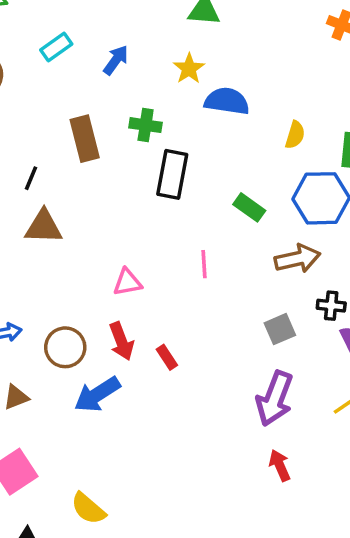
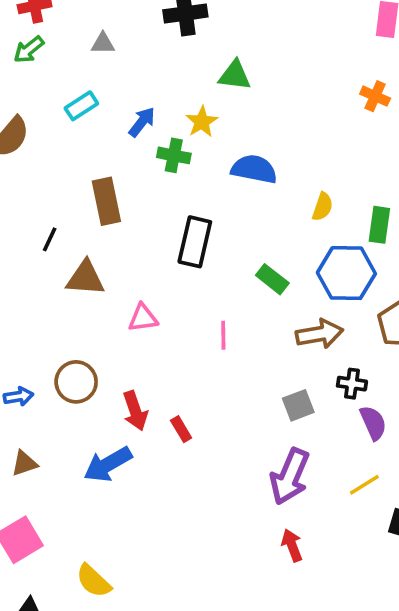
yellow star: (189, 69) -> (202, 122), moved
green cross: (146, 125) -> (174, 155), moved
brown triangle: (44, 227) -> (85, 278), moved
pink triangle: (128, 282) -> (143, 318), moved
brown circle: (65, 347) -> (76, 382), moved

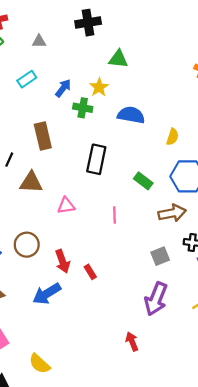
red arrow: (292, 545) -> (132, 342), moved

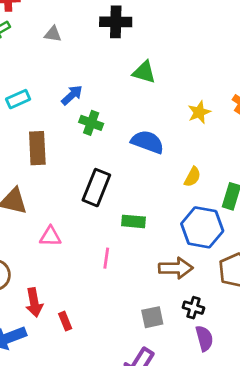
cyan rectangle: (27, 79) -> (18, 99), moved
yellow star: (99, 87) -> (199, 112), moved
green rectangle: (143, 181) -> (134, 221), moved, turned -42

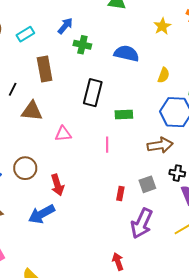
red rectangle: (65, 321) -> (120, 194), moved, turned 40

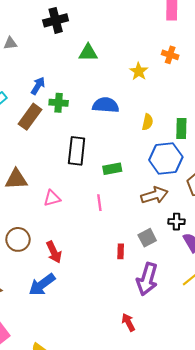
brown rectangle: (45, 69) -> (30, 117), moved, turned 55

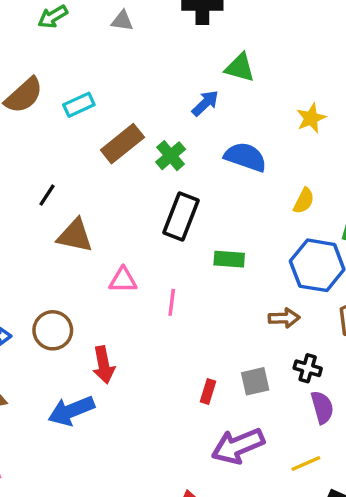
blue arrow: (38, 86) -> (205, 103), moved
green cross: (59, 103) -> (171, 156), moved, turned 30
brown arrow: (154, 195) -> (284, 318), size x0.7
pink line: (99, 203) -> (172, 302), moved
purple arrow: (147, 279) -> (238, 446), turned 36

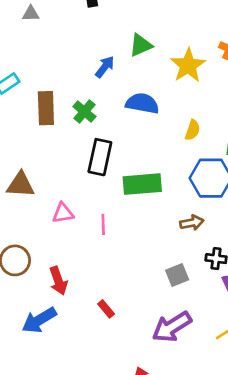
green triangle: (240, 68) -> (141, 45), moved, turned -30
yellow star: (311, 118) -> (188, 65), size x1.5
brown rectangle: (122, 144) -> (46, 108), turned -44
green rectangle: (229, 259) -> (142, 184), size x1.6
red rectangle: (208, 391) -> (106, 309), moved, turned -48

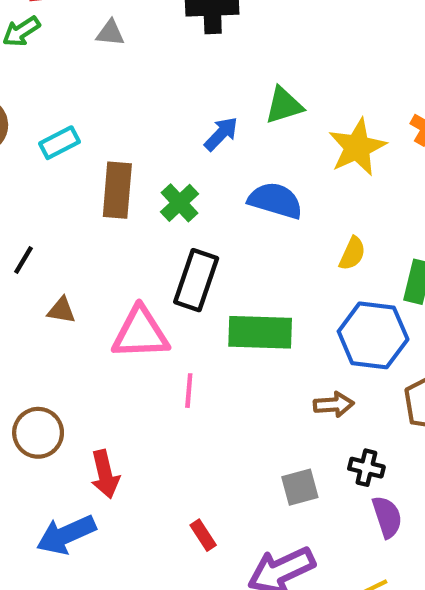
brown triangle: (21, 185) -> (61, 310), size x0.6
pink triangle: (63, 213) -> (140, 333), moved, size x1.6
red rectangle: (106, 309) -> (203, 535), moved

